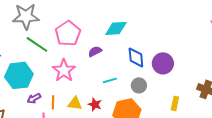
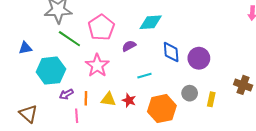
gray circle: (139, 85) -> (190, 93), moved

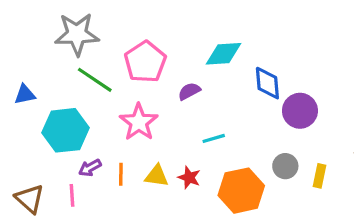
blue diamond: (171, 52) -> (267, 83), moved
pink line: (77, 116) -> (72, 195), moved

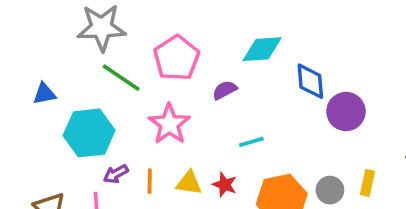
gray circle: (285, 166) -> (330, 190), moved

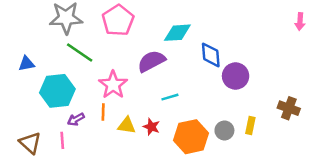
pink pentagon: (176, 58) -> (118, 20), moved
purple semicircle: (225, 90) -> (151, 61), size x1.6
orange line: (150, 181) -> (103, 112), moved

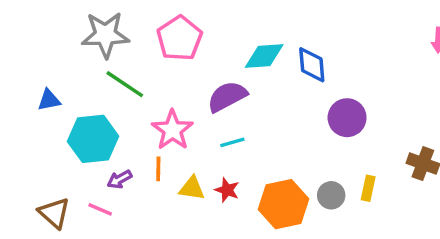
blue diamond: (211, 55) -> (312, 65), moved
cyan line: (170, 97) -> (232, 142), moved
pink line: (62, 140) -> (100, 209), turned -63

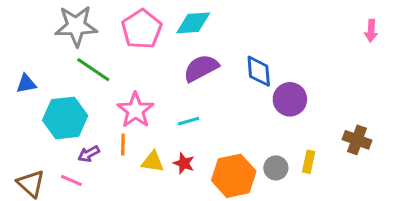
cyan diamond: (264, 56) -> (193, 23), moved
blue diamond: (312, 65) -> (259, 71), moved
purple semicircle: (227, 97) -> (201, 68), moved

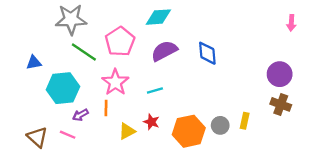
pink pentagon: (142, 29) -> (120, 42), moved
purple circle: (290, 99) -> (280, 74), moved
yellow triangle: (153, 162) -> (127, 131), moved, turned -36

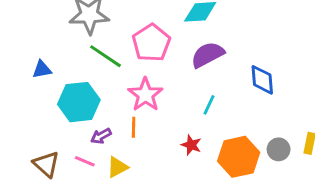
blue diamond: (207, 53) -> (262, 80), moved
cyan line: (155, 90) -> (209, 105), moved, turned -49
yellow triangle: (127, 131) -> (117, 167), moved

